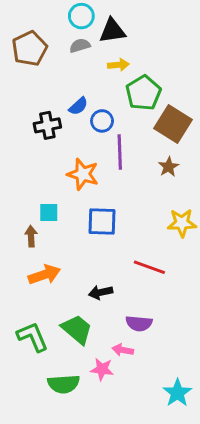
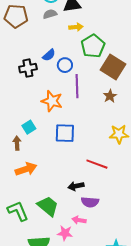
brown pentagon: (30, 49) -> (16, 16), turned 30
cyan square: (49, 213) -> (29, 127), turned -32
black arrow: (101, 292) -> (76, 186), moved

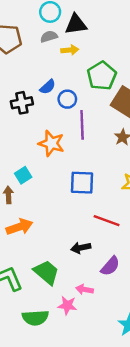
yellow arrow: (76, 27) -> (70, 50), moved
blue square: (65, 133) -> (82, 183), moved
purple semicircle: (90, 202) -> (110, 266), moved, turned -54

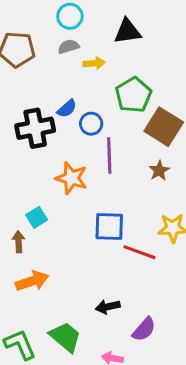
black triangle: (76, 24) -> (127, 31), moved
black cross: (22, 103) -> (35, 128), size x1.4
red line: (107, 221) -> (140, 252), moved

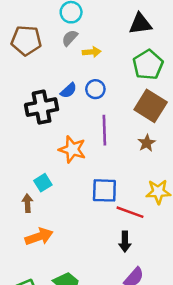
black triangle: (127, 31) -> (140, 24), moved
gray semicircle: (68, 47) -> (70, 38), turned -30
green pentagon: (133, 95) -> (148, 65), moved
blue circle: (91, 124) -> (95, 89), moved
black arrow: (108, 307) -> (125, 242), moved, turned -78

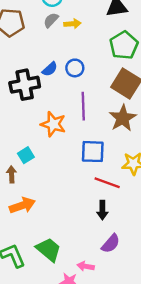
yellow arrow: (92, 52) -> (72, 24), moved
brown star: (147, 143) -> (123, 118), size x1.6
blue square: (104, 190) -> (93, 152), moved

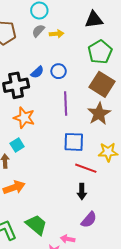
orange star: (53, 124) -> (24, 118), moved

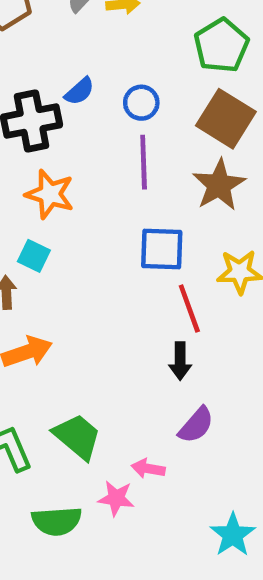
blue circle: (59, 71) -> (141, 103), moved
cyan square: (17, 145) -> (34, 256), turned -32
red line: (86, 168) -> (189, 308), turned 50

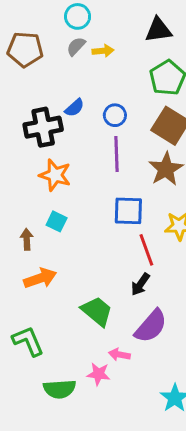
cyan square: (34, 256) -> (57, 221), moved
black arrow: (180, 361) -> (140, 284), turned 35
purple semicircle: (196, 425) -> (151, 326), size x1.4
green trapezoid: (77, 437) -> (97, 311), moved

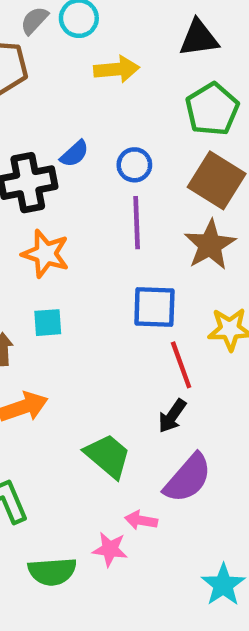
gray semicircle: (76, 46) -> (34, 20), moved
yellow arrow: (103, 51) -> (117, 69), size x1.4
cyan square: (57, 221) -> (48, 323), turned -30

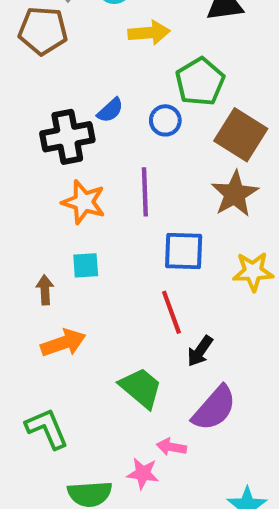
green pentagon: (212, 109) -> (200, 82), moved
purple line: (137, 223) -> (145, 192), moved
red line: (181, 365) -> (171, 312), moved

